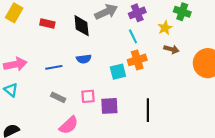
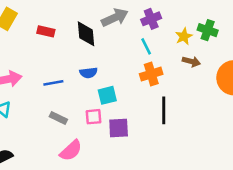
green cross: (182, 12) -> (208, 30), moved
cyan square: (118, 72) -> (107, 95), moved
black line: (148, 110) -> (164, 110), moved

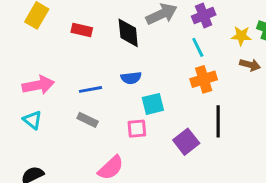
yellow star: (184, 36) -> (241, 36), turned 30
gray rectangle: (58, 118) -> (88, 120), moved
purple square: (119, 128) -> (186, 142), moved, turned -35

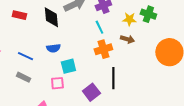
brown arrow: (250, 65) -> (127, 39), moved
blue line: (90, 89) -> (25, 56), turned 35

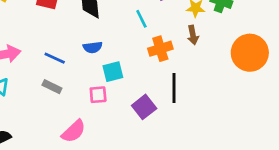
cyan line: (99, 27) -> (141, 19), moved
brown arrow: (127, 39) -> (193, 35), turned 64

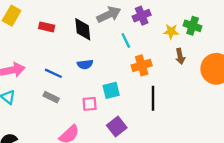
brown arrow: (193, 35) -> (180, 56), moved
cyan square: (113, 72) -> (111, 90), moved
purple square: (144, 107) -> (117, 127), moved

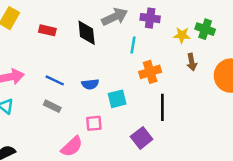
purple cross: (142, 16) -> (150, 18), turned 30
cyan line: (126, 41) -> (133, 45), turned 35
blue semicircle: (85, 64) -> (90, 84), moved
pink square: (90, 104) -> (94, 123), moved
purple square: (117, 127) -> (142, 138), moved

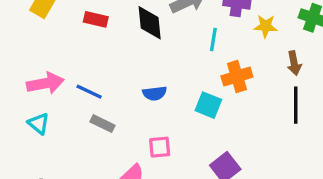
yellow star: (182, 35) -> (266, 26), moved
blue line: (55, 80) -> (89, 92), moved
cyan square: (117, 99) -> (208, 105), moved, turned 36
black line: (162, 107) -> (296, 105), moved

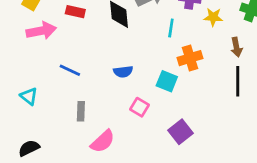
pink arrow: (45, 83) -> (41, 31), moved
gray rectangle: (103, 124) -> (81, 111), moved, turned 66
pink square: (160, 147) -> (140, 107), moved, turned 36

